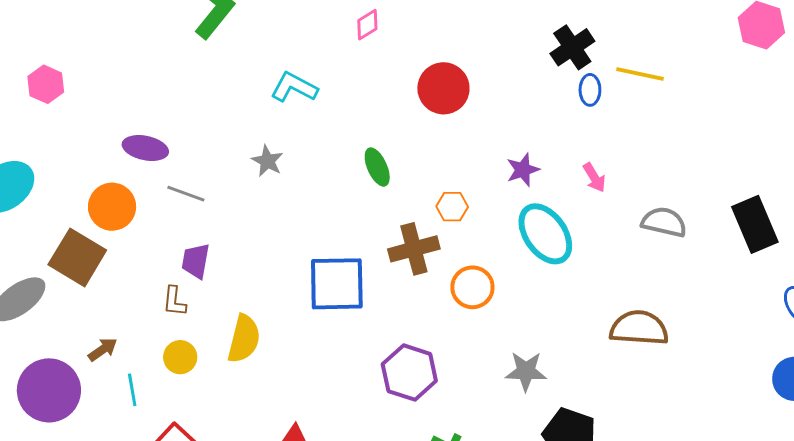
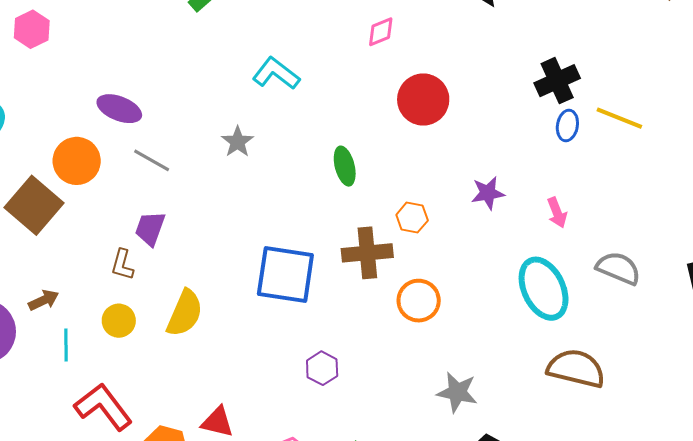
pink diamond: (367, 25) -> (381, 32), moved
cyan ellipse: (545, 234) -> (544, 289), moved
purple hexagon: (409, 373) -> (322, 368), moved, size x0.6

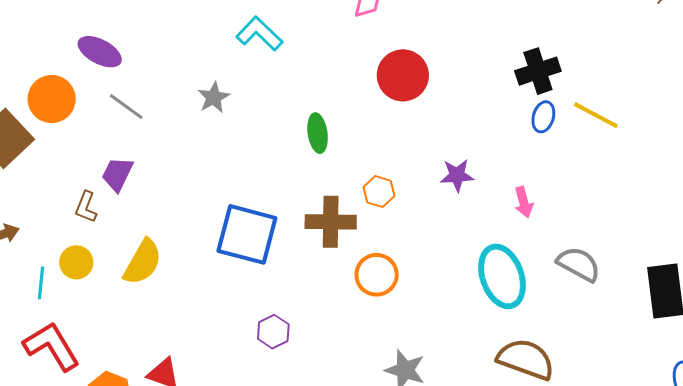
cyan line: (66, 345) -> (41, 283), moved

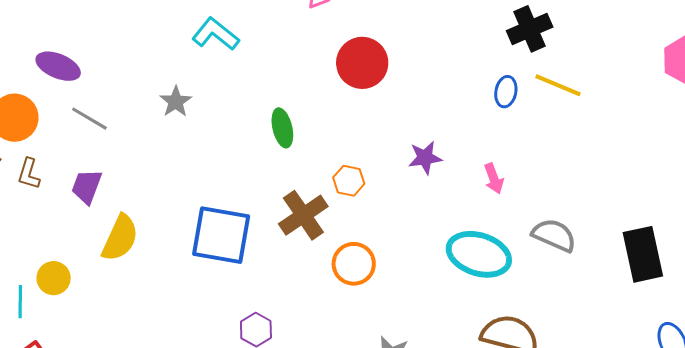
black cross: (538, 71) -> (530, 29), moved
brown L-shape: (86, 207) -> (29, 174), moved
brown cross: (331, 222) -> (303, 215), turned -30
yellow semicircle: (143, 262) -> (120, 238), moved
cyan ellipse: (502, 276) -> (479, 254), turned -48

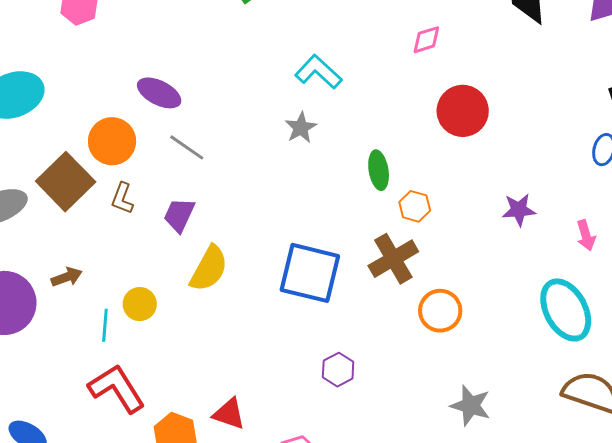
gray star: (176, 102) -> (301, 128), moved
orange hexagon: (349, 181) -> (415, 206), moved
cyan ellipse: (479, 254) -> (566, 310), turned 40

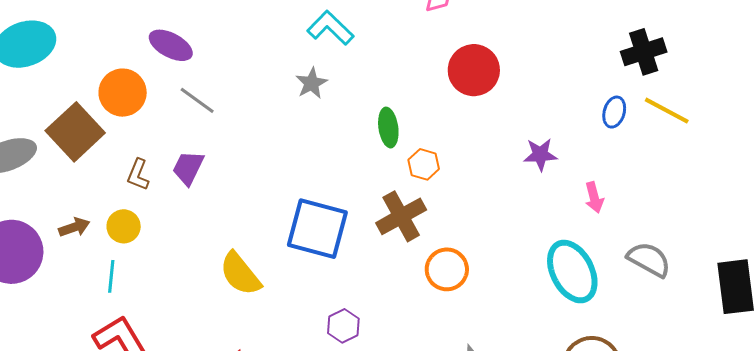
brown L-shape: (122, 198) -> (138, 175), moved
purple star: (519, 210) -> (540, 155), moved
yellow semicircle: (209, 269) -> (240, 274), moved, turned 111
yellow circle: (140, 304) -> (124, 226), moved

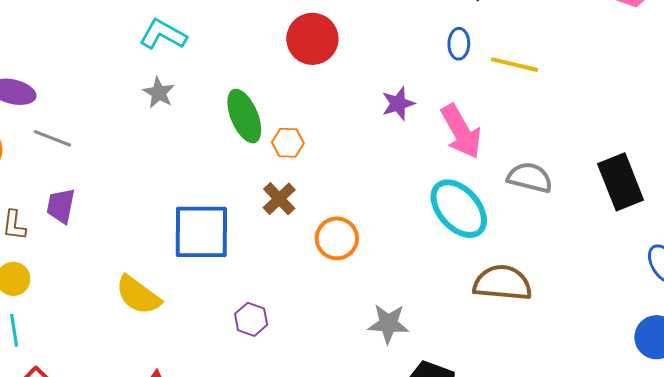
yellow line: (667, 111) -> (515, 65), moved
green ellipse: (388, 128) -> (244, 116), size x1.4
pink arrow: (594, 197) -> (461, 131), size x1.8
brown cross: (401, 216) -> (279, 199), size x0.7

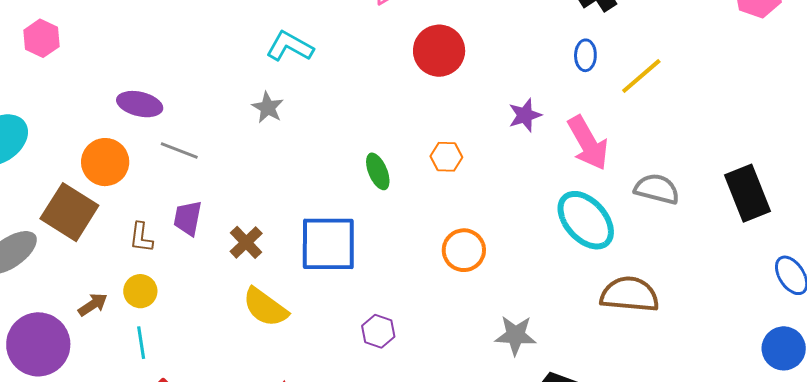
yellow line: (515, 65) -> (641, 76), turned -54
gray star: (159, 93) -> (268, 108), moved
green ellipse: (244, 116) -> (378, 171), moved, size x0.7
orange hexagon: (288, 143) -> (446, 157), moved
brown cross: (279, 199) -> (246, 242), moved

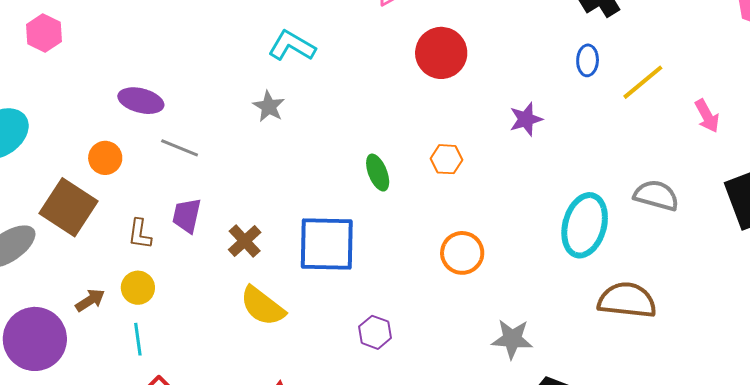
pink arrow: (588, 143) -> (707, 116), moved, size x0.6
orange circle: (105, 162) -> (105, 158), size x0.7
cyan ellipse: (586, 220) -> (585, 225), turned 56

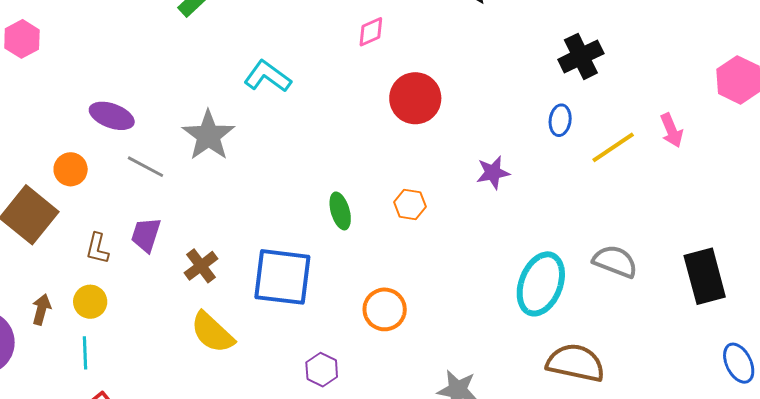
gray star: (269, 107) -> (208, 135), moved, size x1.6
pink arrow: (707, 116) -> (672, 130), moved
orange circle: (462, 253) -> (385, 309), moved
brown arrow: (90, 300) -> (41, 309), turned -48

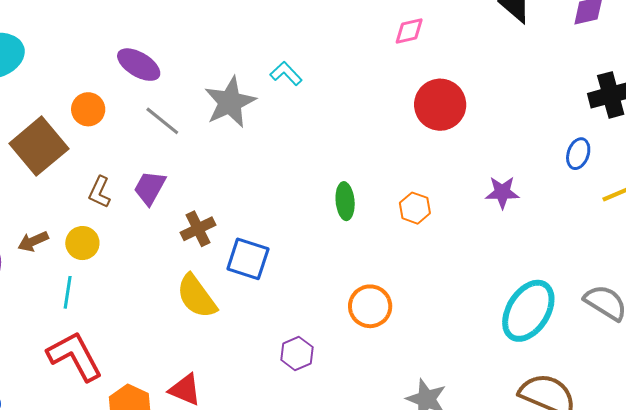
cyan L-shape: (267, 76) -> (286, 73), moved, size x0.7
blue square: (282, 277) -> (248, 259), moved, size x0.7
brown arrow: (41, 309) -> (33, 241), turned -140

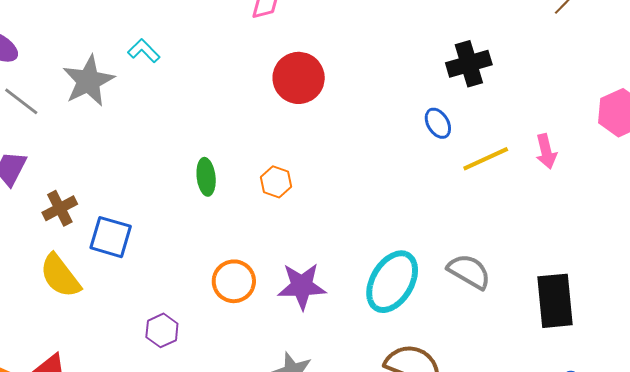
blue ellipse: (578, 154) -> (438, 123), turned -48
purple star: (502, 192) -> (302, 286), moved, size x1.4

